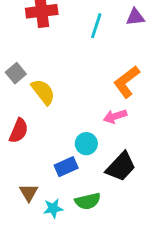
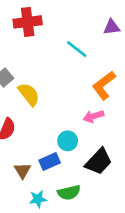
cyan line: (96, 26) -> (77, 49), moved, turned -70
brown triangle: (29, 193) -> (22, 171), moved

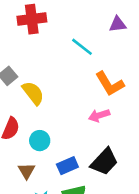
orange L-shape: (104, 85) -> (110, 84), turned -84
cyan circle: (68, 141) -> (40, 141), moved
blue rectangle: (50, 162) -> (67, 166), moved

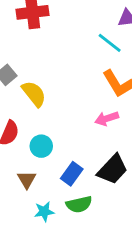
cyan line: (82, 47) -> (110, 43), moved
blue rectangle: (67, 166) -> (72, 174), turned -30

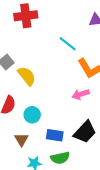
cyan line: (110, 43) -> (68, 44), moved
blue rectangle: (72, 174) -> (55, 135), turned 63

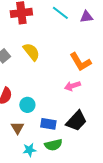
cyan line: (68, 44) -> (60, 13), moved
yellow semicircle: (27, 76) -> (31, 52), moved

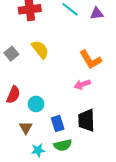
black trapezoid: (76, 121) -> (86, 120), turned 135
blue rectangle: (48, 124) -> (58, 124), turned 63

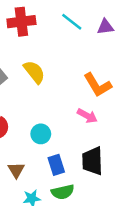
pink arrow: (82, 84) -> (87, 116), turned -133
cyan circle: (36, 104) -> (41, 134), moved

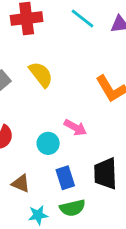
pink arrow: (87, 116) -> (75, 128), moved
brown triangle: (16, 170) -> (21, 184), turned -36

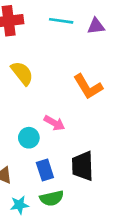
cyan line: (83, 19) -> (61, 21), turned -30

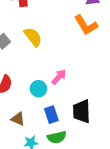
orange L-shape: (88, 87) -> (86, 25), moved
pink arrow: (54, 123) -> (59, 77), turned -77

